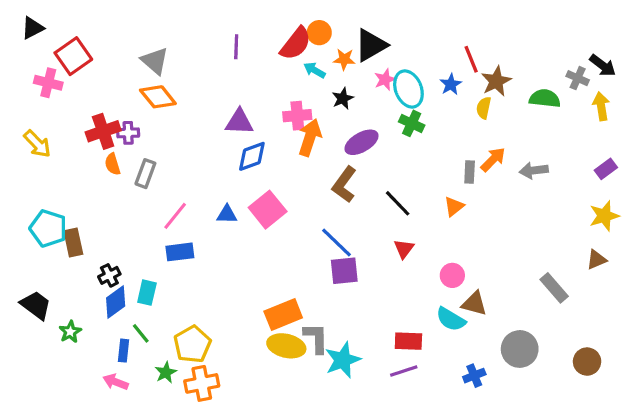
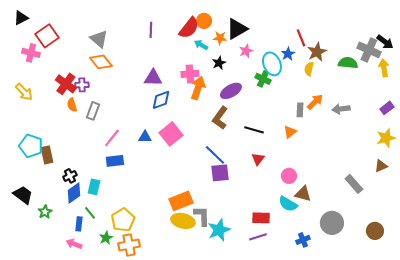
gray cross: (578, 78) -> (369, 50), size x1.6
cyan ellipse: (408, 89) -> (272, 64), moved
red cross: (103, 131) -> (66, 84), turned -35
black line: (398, 203) -> (254, 130), turned -30

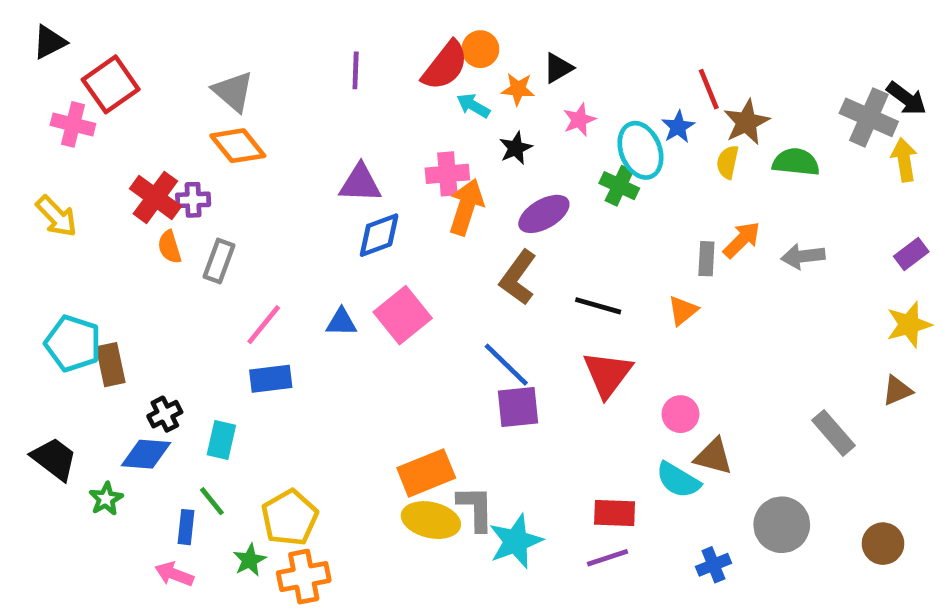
black triangle: (237, 29) -> (558, 68), size x0.6
green semicircle: (348, 63) -> (796, 162), moved
red triangle: (258, 159) -> (608, 374), size x1.6
blue diamond: (74, 193) -> (146, 454), moved, turned 40

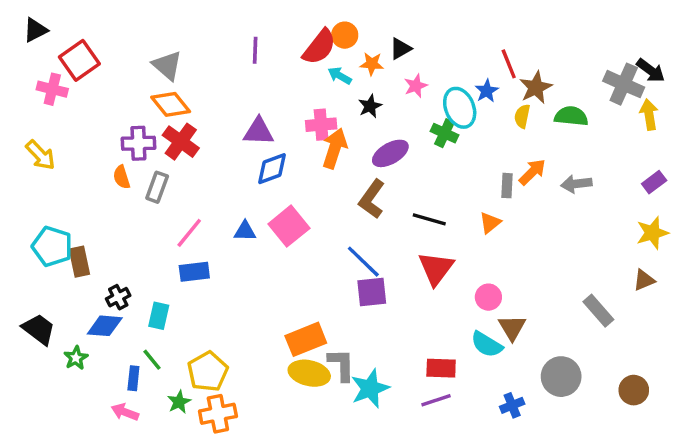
red cross: (155, 197) -> (181, 142), moved
purple cross: (193, 200) -> (138, 143), size x1.4
brown triangle: (713, 456) -> (512, 328), turned 44

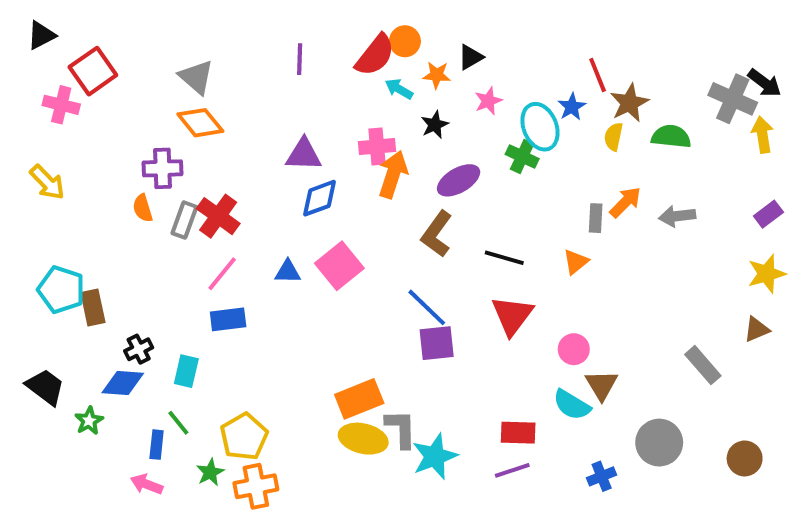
red cross: (181, 142) -> (218, 216), moved

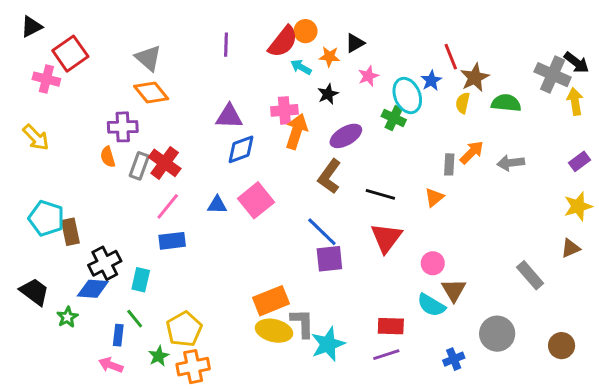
black cross: (139, 349) -> (105, 263), size x1.5

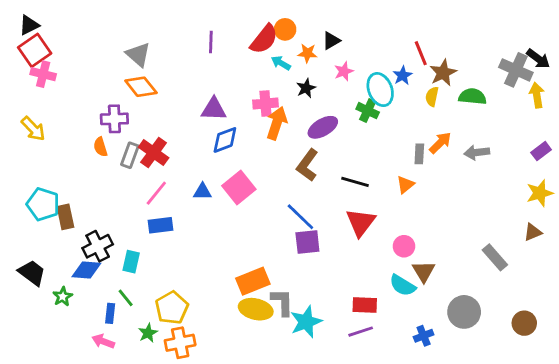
red square: (70, 54) -> (35, 50), moved

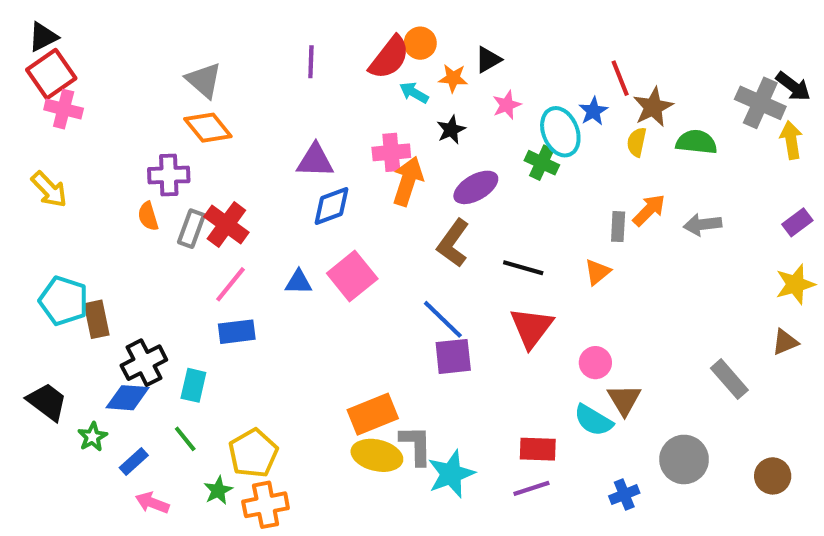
blue rectangle: (110, 313) -> (134, 462), moved, turned 42

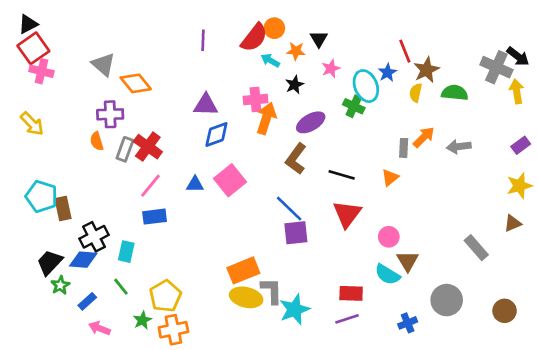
black triangle: (488, 60) -> (319, 39), turned -30
gray triangle: (204, 80) -> (103, 64), moved
black trapezoid: (47, 402) -> (50, 262), moved, turned -84

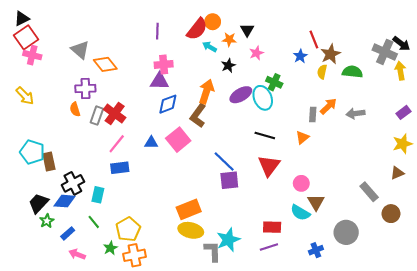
cyan ellipse: (366, 86) -> (263, 98), moved
pink cross: (255, 99) -> (164, 64), moved
brown L-shape: (296, 159) -> (198, 116), moved
gray L-shape: (272, 291) -> (213, 251), moved
brown circle: (505, 311) -> (391, 214), moved

